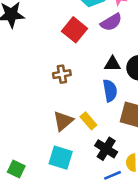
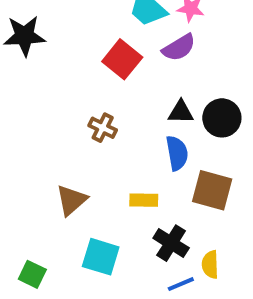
brown cross: (62, 74) -> (103, 128), turned 36
brown triangle: (63, 121) -> (71, 200), moved
yellow rectangle: (88, 121) -> (144, 200), turned -48

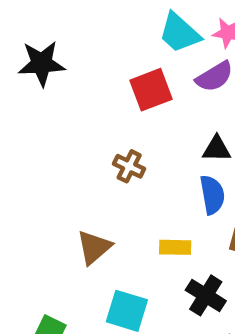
red square: (122, 59) -> (151, 90), turned 30

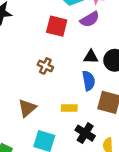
red square: (151, 90) -> (57, 26), turned 35

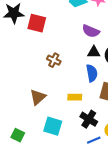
purple semicircle: (90, 19) -> (91, 31), moved, turned 54
red square: (57, 26) -> (37, 23), moved

